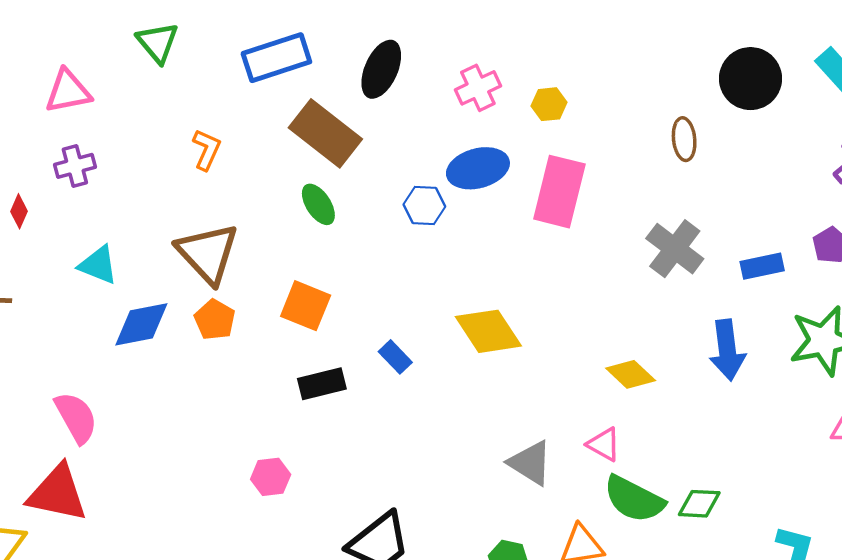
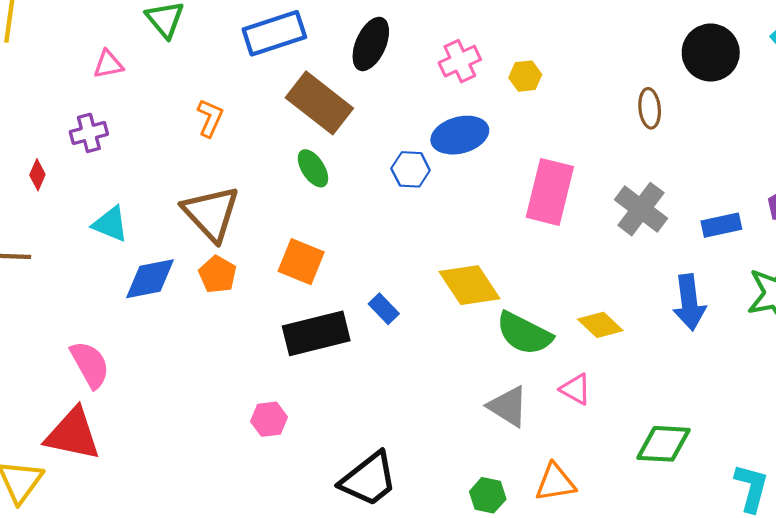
pink triangle: (68, 91) -> (108, 64), moved, size x0.7
pink rectangle: (559, 192) -> (550, 192), moved
black rectangle: (322, 384) -> (316, 333), size x1.5
green semicircle: (634, 499) -> (524, 333), moved
green diamond: (699, 504) -> (664, 444), size x1.4

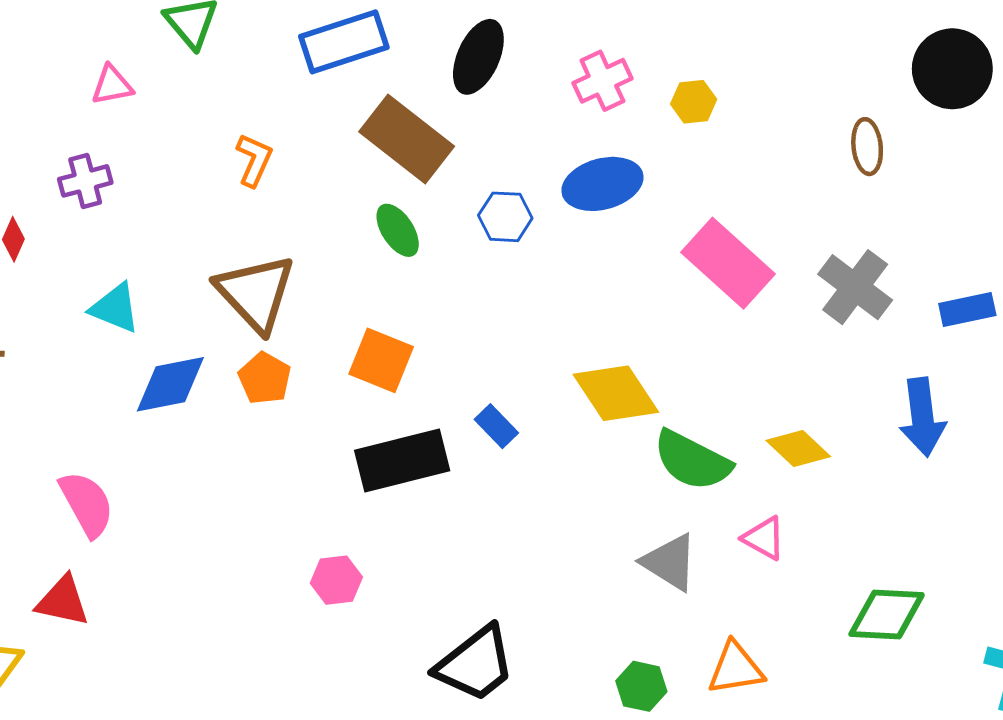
blue hexagon: (411, 169) -> (505, 217), moved
pink rectangle: (550, 192) -> (728, 263), turned -62
red triangle: (73, 434) -> (63, 601), size x0.7

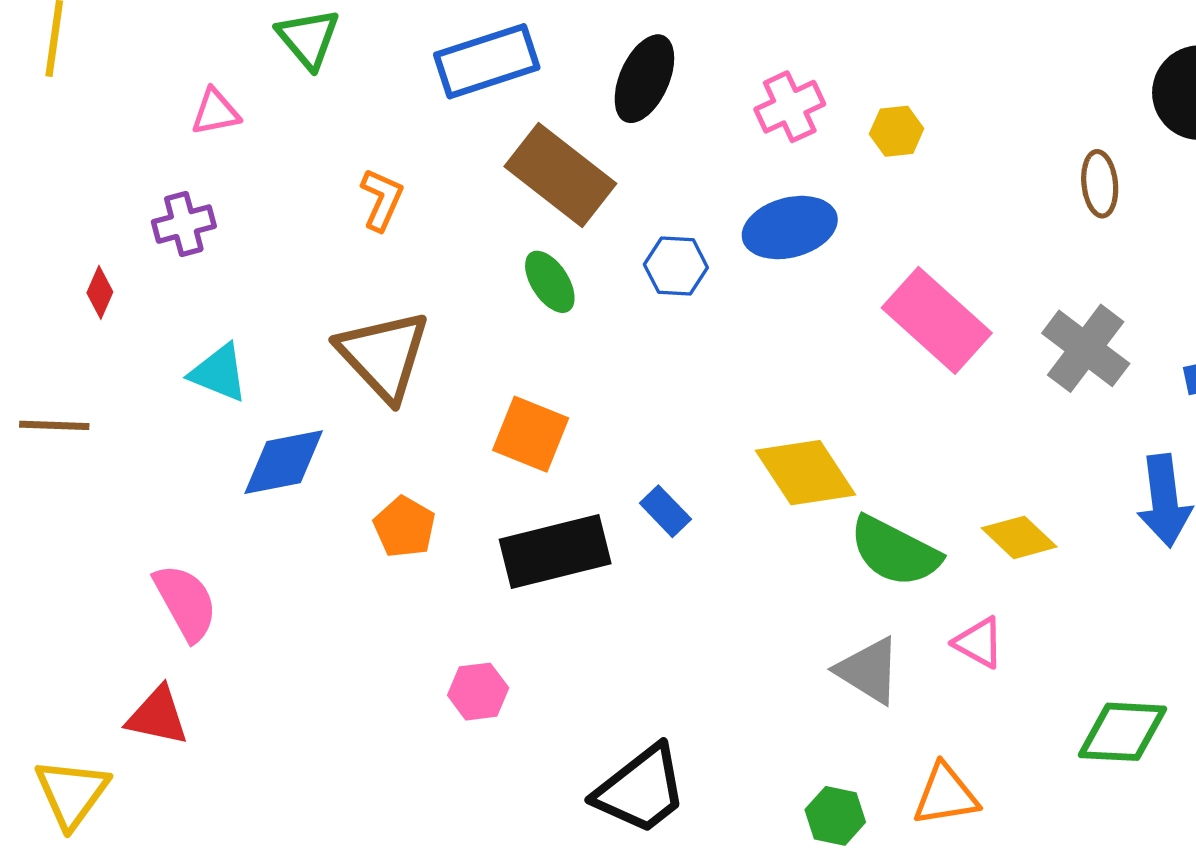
orange pentagon: (265, 378) -> (405, 527), moved

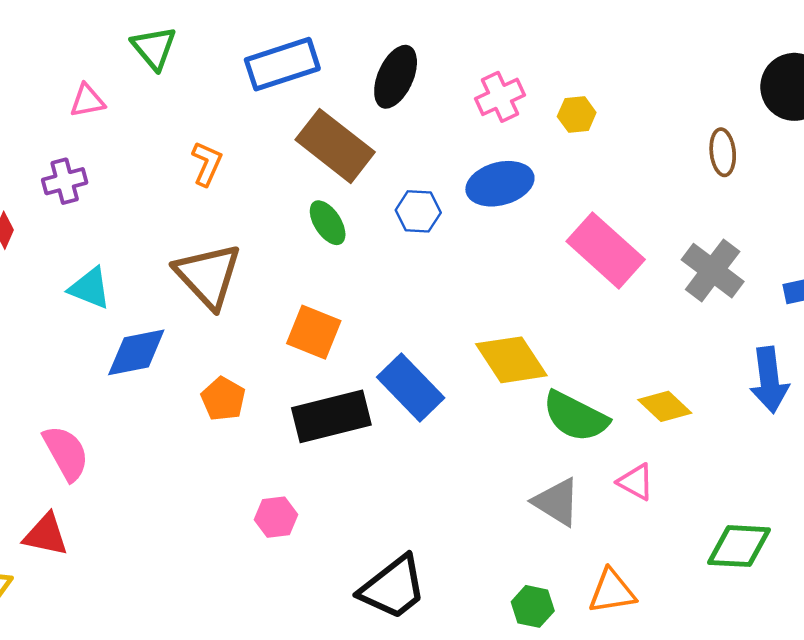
blue rectangle: (665, 511) -> (411, 388), size x1.8

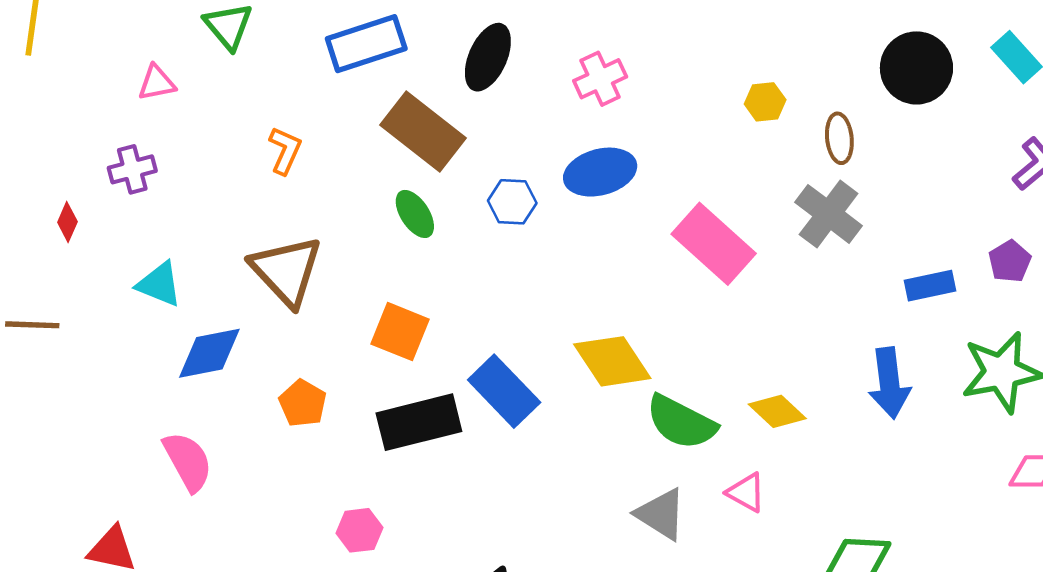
yellow hexagon: (577, 114) -> (765, 102), moved
gray cross: (713, 271) -> (829, 214), moved
pink semicircle: (66, 453) -> (188, 461), moved

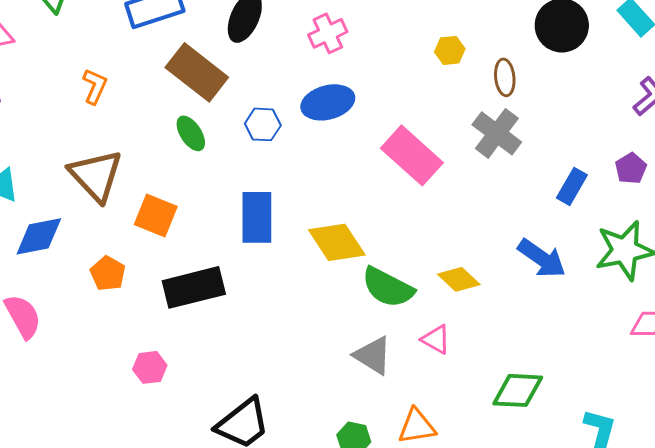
blue rectangle: (930, 286) -> (572, 186), turned -48
orange square: (400, 332) -> (156, 215), moved
blue arrow: (889, 383) -> (542, 258), turned -48
blue rectangle: (504, 391) -> (257, 217), moved, turned 44

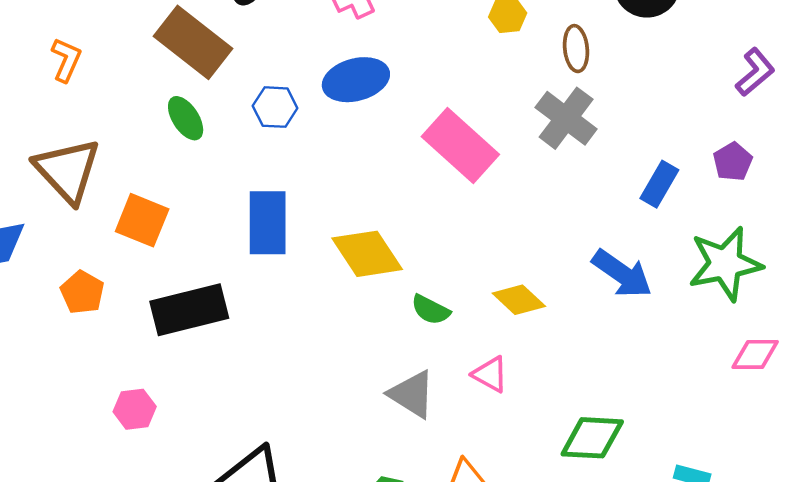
green semicircle: (388, 287) -> (431, 310), size x0.6

